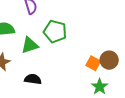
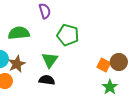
green triangle: (30, 45) -> (50, 60), moved, turned -36

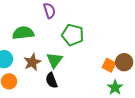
brown star: (17, 64) -> (32, 62), moved
black semicircle: (47, 80) -> (51, 80), turned -119

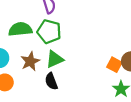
green pentagon: (73, 35) -> (49, 32), moved
green triangle: (54, 60) -> (55, 59), turned 30

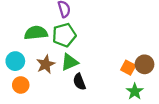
green pentagon: (49, 32) -> (64, 35), turned -30
black semicircle: (51, 81) -> (79, 82), moved

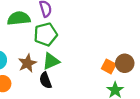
green semicircle: (36, 33) -> (19, 18), moved
black semicircle: (79, 82) -> (46, 80), moved

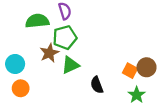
brown star: (27, 63) -> (49, 53), moved
black semicircle: (46, 80) -> (97, 85), moved

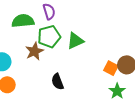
green triangle: (70, 65) -> (75, 41), moved
black semicircle: (97, 85) -> (57, 82), moved

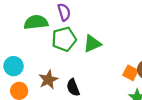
brown star: (34, 51) -> (48, 80), moved

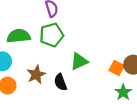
green semicircle: (36, 22) -> (19, 36), moved
green triangle: (92, 44) -> (79, 61), moved

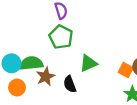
green pentagon: (52, 35) -> (61, 37), turned -30
green semicircle: (19, 36) -> (31, 63), moved

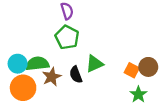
black semicircle: (70, 84) -> (76, 75), moved
orange circle: (17, 88) -> (23, 88), size x1.5

